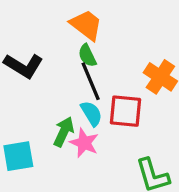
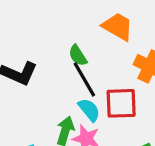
orange trapezoid: (86, 25) -> (118, 27), moved

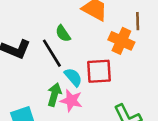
black line: (84, 79) -> (52, 53), moved

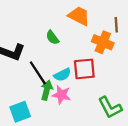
black line: (52, 53) -> (38, 73), moved
cyan semicircle: (73, 77) -> (62, 75), turned 105

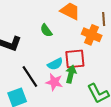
black line: (38, 73) -> (30, 77), moved
green arrow: (47, 90) -> (71, 74), moved

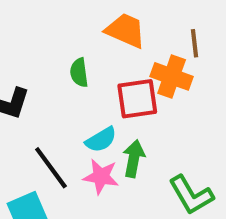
green semicircle: (46, 30) -> (79, 73), turned 32
red square: (75, 59) -> (137, 99), moved

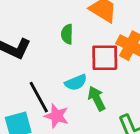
green arrow: (134, 158) -> (97, 99), turned -45
pink star: (101, 176) -> (57, 116), moved

